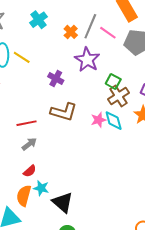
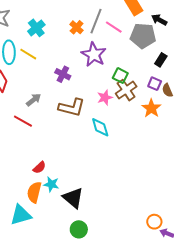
cyan cross: (39, 20) -> (36, 28), moved
pink star: (98, 120) -> (105, 98), moved
cyan diamond: (114, 121) -> (100, 127), moved
red line: (26, 123) -> (23, 121), moved, turned 42
gray arrow: (29, 144) -> (34, 100), moved

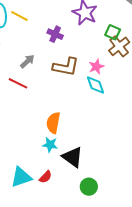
pink star: (105, 98) -> (96, 67), moved
red semicircle: (39, 168) -> (46, 177), moved
orange semicircle: (34, 192) -> (53, 123), moved
green circle: (79, 229) -> (89, 187), moved

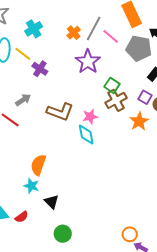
purple cross: (55, 34) -> (40, 69), moved
black triangle: (72, 157) -> (52, 202), size x0.7

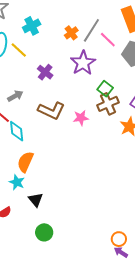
purple cross: (40, 69) -> (45, 72), moved
cyan diamond: (86, 135) -> (17, 131), moved
orange circle: (130, 234) -> (119, 239), moved

